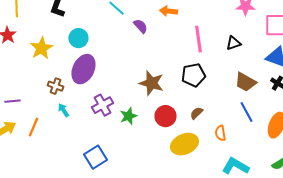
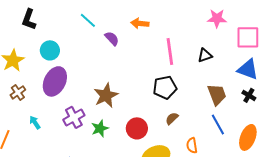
brown trapezoid: (245, 82) -> (217, 94), turned -140
brown star: (151, 83) -> (106, 95), moved, turned 30
brown cross: (55, 86) -> (18, 92), moved, turned 35
brown semicircle: (196, 113) -> (172, 118), moved

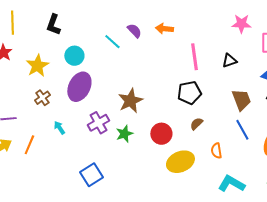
cyan line: (88, 20) -> (112, 42), moved
purple semicircle: (112, 38) -> (134, 31), moved

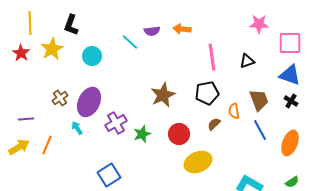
purple semicircle: (134, 31) -> (152, 31), turned 126
yellow star: (37, 66) -> (52, 49), moved
purple ellipse: (79, 87) -> (89, 102), moved
brown star: (130, 101) -> (163, 95), moved
orange semicircle: (216, 151) -> (234, 111), moved

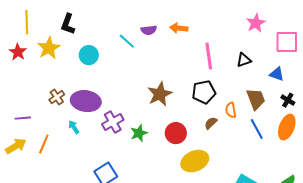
pink star: (259, 24) -> (256, 23), turned -30
blue triangle: (290, 75) -> (277, 74), moved, size x0.7
purple ellipse: (89, 102) -> (86, 101), turned 72
orange ellipse: (290, 143) -> (287, 127), moved

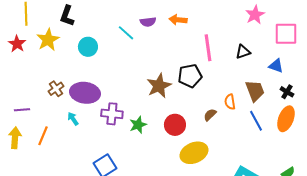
black pentagon: (204, 92) -> (190, 76), moved
purple cross: (113, 122) -> (112, 114), turned 35
yellow arrow: (16, 146) -> (15, 138), turned -55

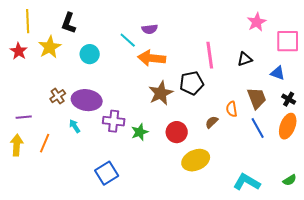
orange arrow: (178, 20) -> (152, 58), moved, size x1.5

